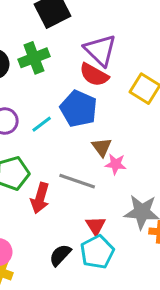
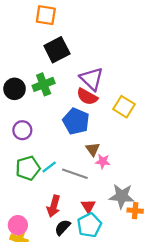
cyan line: (42, 124) -> (49, 167), moved
red arrow: (40, 198) -> (54, 206), moved

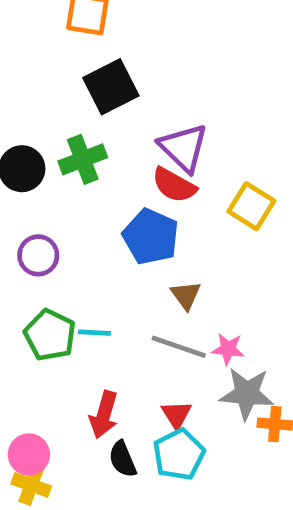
pink star: (103, 161) -> (228, 349), moved
cyan line: (49, 167) -> (94, 333), turned 40
green pentagon: (28, 168) -> (50, 335), turned -30
gray line: (75, 174) -> (179, 347), moved
black semicircle: (63, 227) -> (123, 459), turned -66

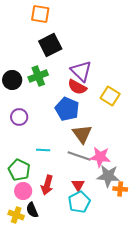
brown triangle: (186, 295) -> (82, 134), size x1.5
green pentagon: (50, 335) -> (19, 170), moved
pink star: (228, 349) -> (100, 157), size x1.5
pink circle: (29, 454) -> (23, 191), moved
black semicircle: (123, 459) -> (32, 210), moved

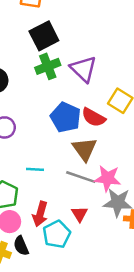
green cross: (38, 76) -> (48, 66), moved
red semicircle: (77, 87) -> (94, 117), moved
cyan pentagon: (79, 202) -> (57, 234), moved

